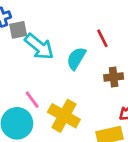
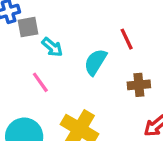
cyan arrow: (39, 47) -> (52, 47), size x0.6
pink line: (32, 100) -> (40, 82), moved

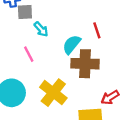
brown cross: (139, 85) -> (85, 64), moved, size x1.6

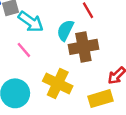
cyan arrow: (41, 29) -> (31, 22), size x1.5

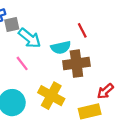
cyan semicircle: (65, 30) -> (61, 48), turned -132

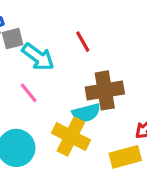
red line: (82, 30) -> (83, 42), moved
cyan semicircle: (61, 48) -> (86, 113), moved

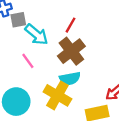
red line: (83, 42) -> (71, 25), turned 56
brown cross: (105, 90) -> (71, 51), moved, turned -32

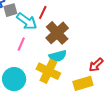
red line: (71, 25) -> (43, 12), moved
pink line: (28, 61) -> (21, 44), turned 64

